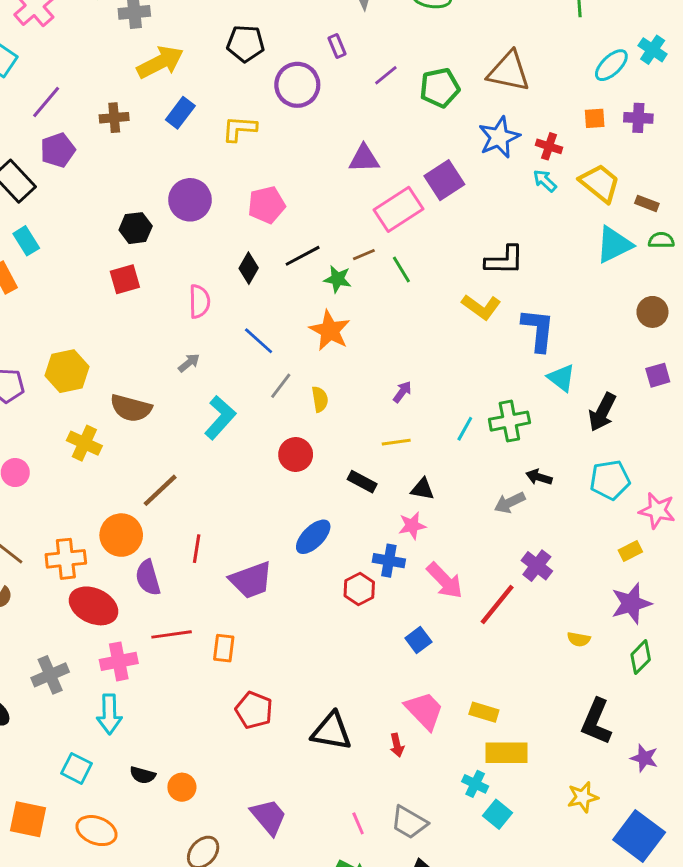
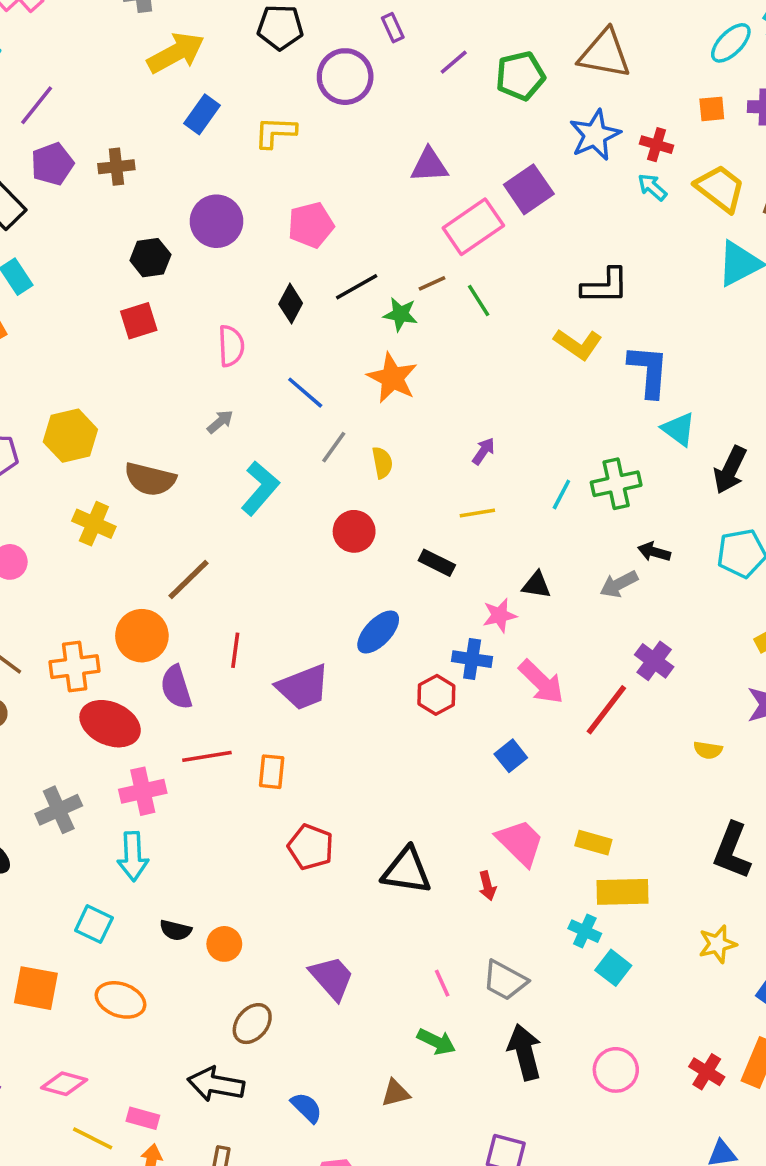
brown cross: (114, 118) -> (116, 167), moved
black triangle: (422, 489) -> (536, 585), moved

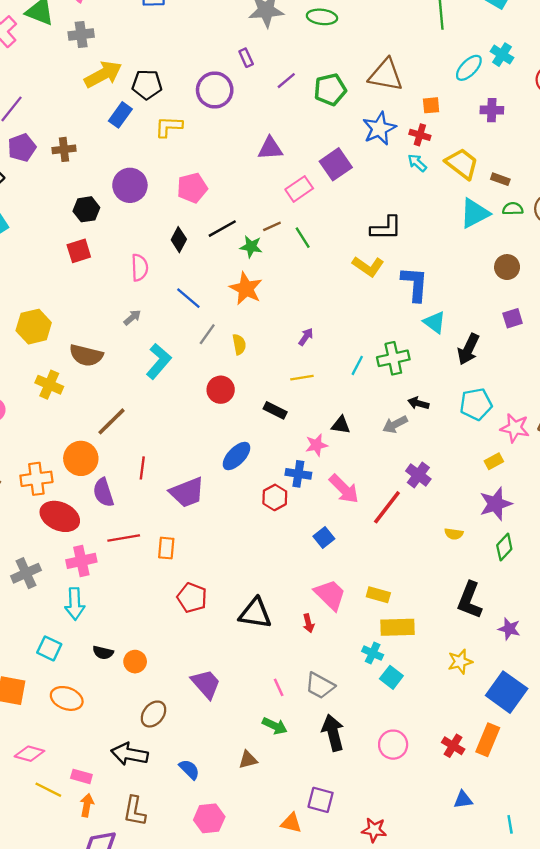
black pentagon: (280, 27) -> (147, 85), moved
orange square: (712, 109) -> (431, 105), moved
pink rectangle: (473, 227) -> (299, 189), size x0.7

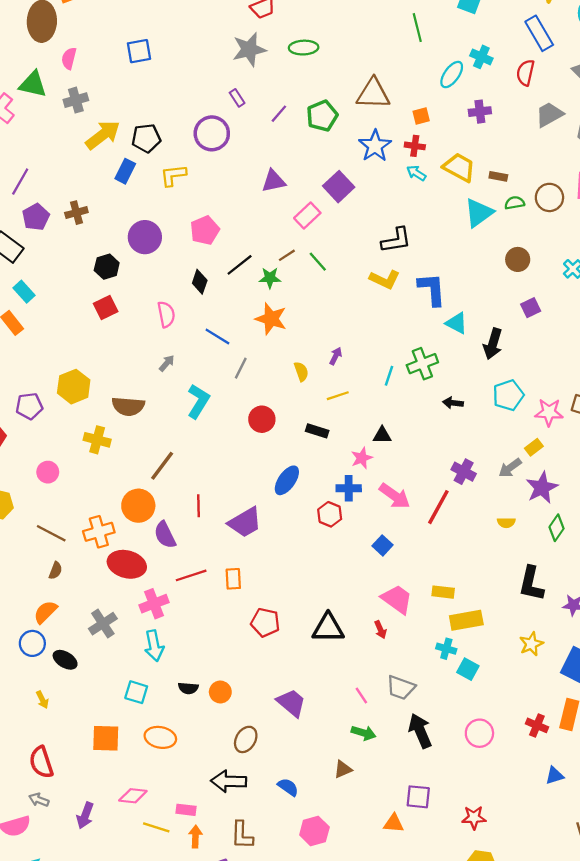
yellow semicircle: (239, 344) -> (301, 372), moved
gray arrow: (395, 424) -> (510, 468), moved

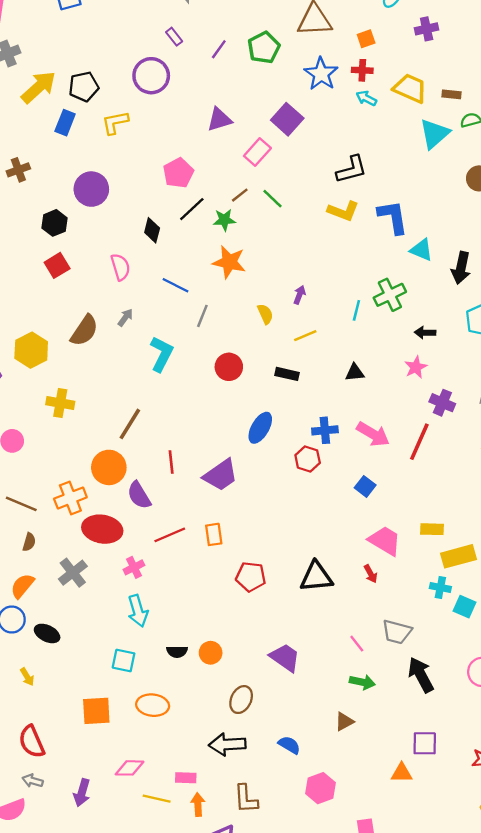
pink pentagon: (205, 230) -> (178, 173), moved
brown semicircle: (128, 406) -> (84, 331), moved, turned -56
pink star: (362, 458) -> (416, 367), moved
pink cross: (154, 604) -> (134, 567), size x0.7
gray cross: (103, 624) -> (73, 573), moved

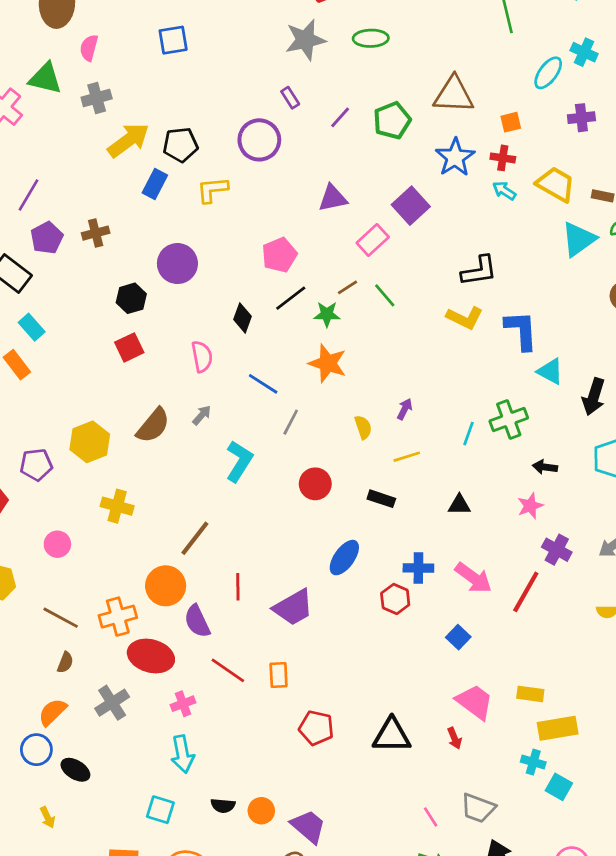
red line: (170, 535) -> (228, 670), turned 52
purple trapezoid: (285, 657) -> (308, 826), moved

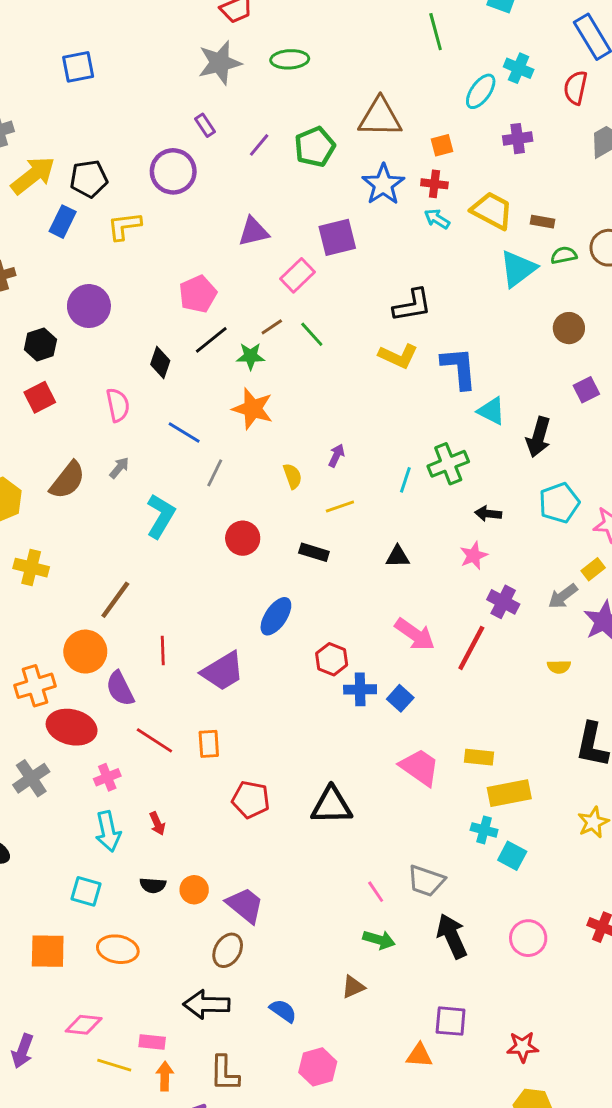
purple square: (411, 206) -> (337, 237), turned 30
blue cross: (418, 568) -> (360, 689), moved
red arrow: (454, 738) -> (157, 824), moved

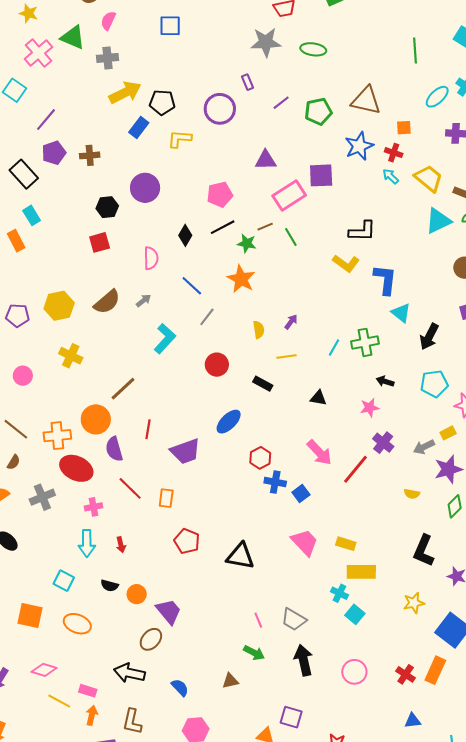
pink rectangle: (297, 275) -> (289, 195), size x1.4

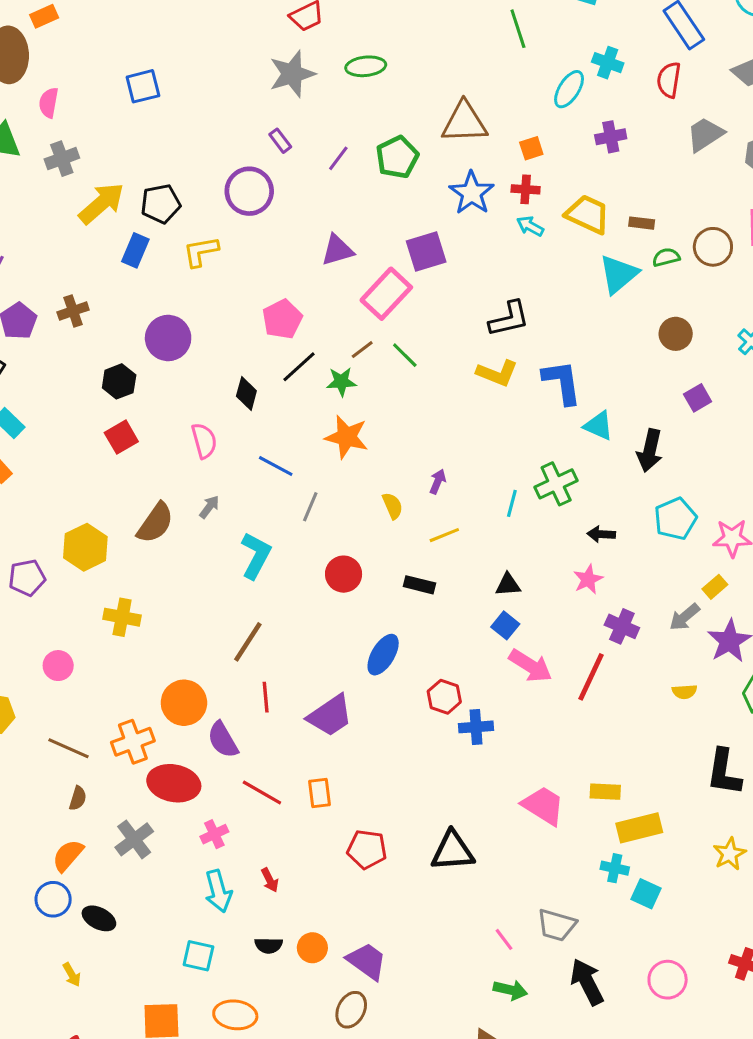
brown line: (123, 389) -> (248, 642), moved
blue square: (301, 493) -> (505, 625), moved

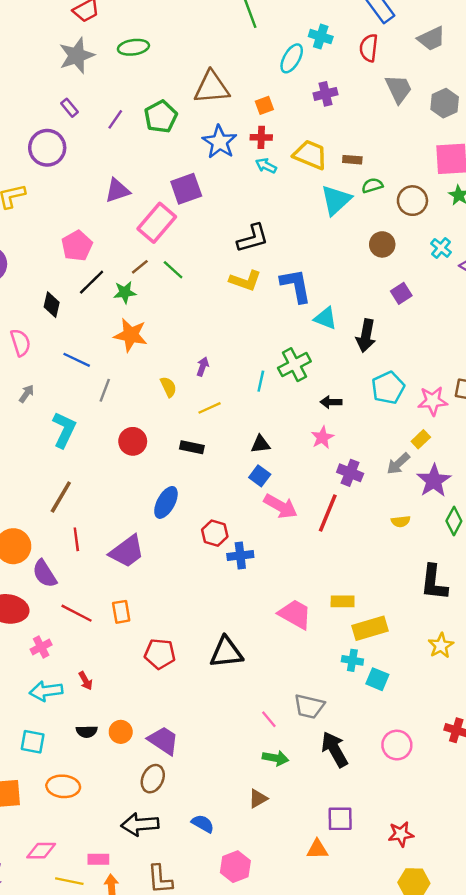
gray trapezoid: (705, 134) -> (399, 89), turned 100
brown circle: (713, 247) -> (412, 201), moved
cyan arrow: (218, 891) -> (46, 691), turned 100

